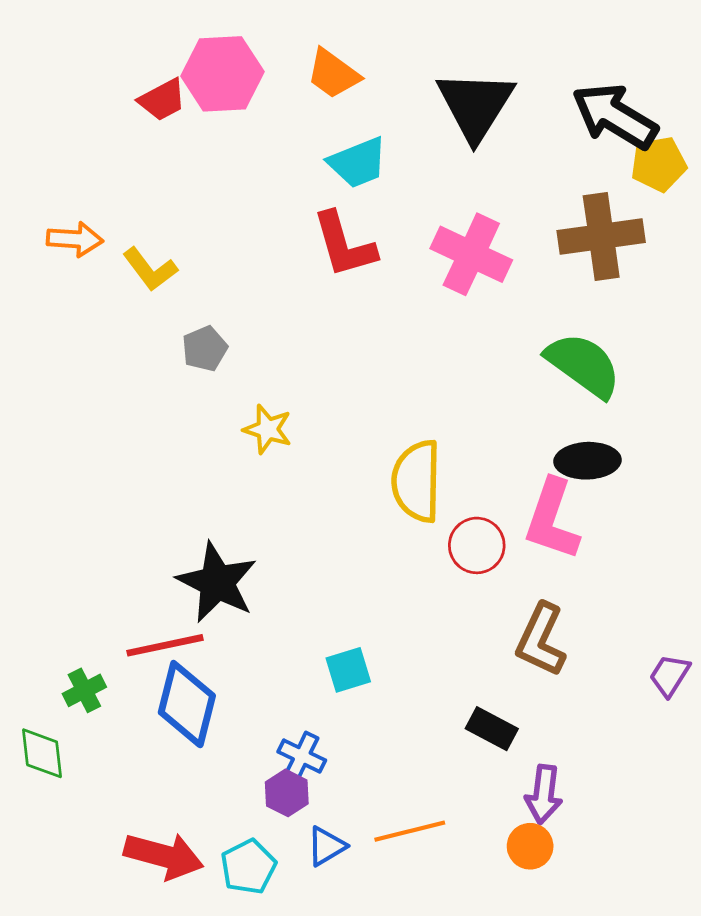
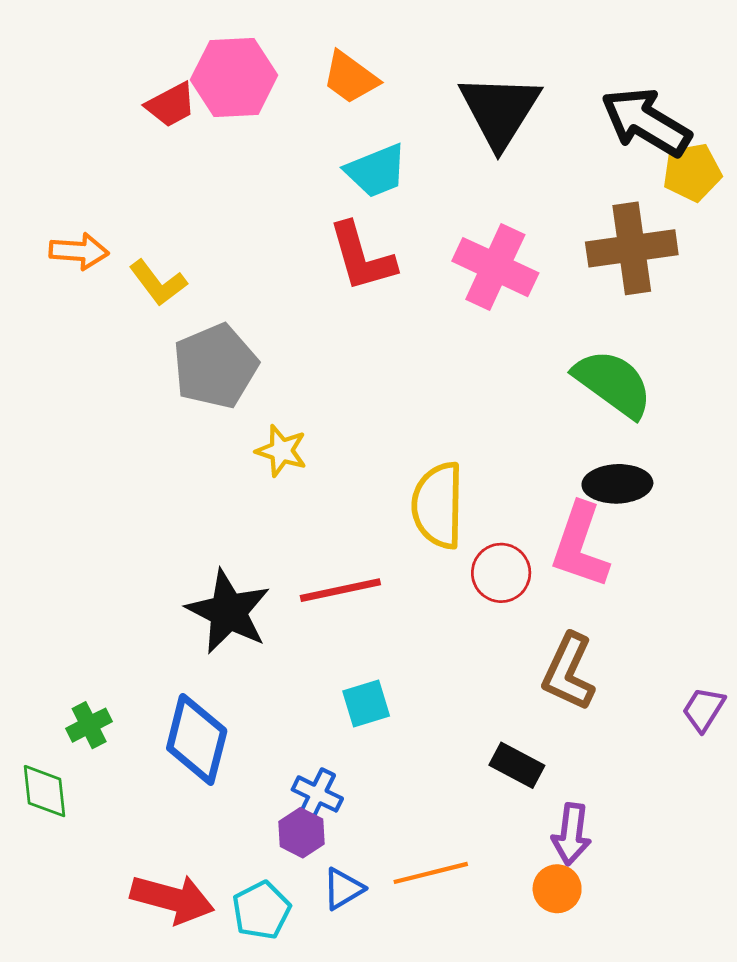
gray pentagon: (205, 349) -> (215, 366), size x1.8
red line: (165, 645) -> (340, 590), moved

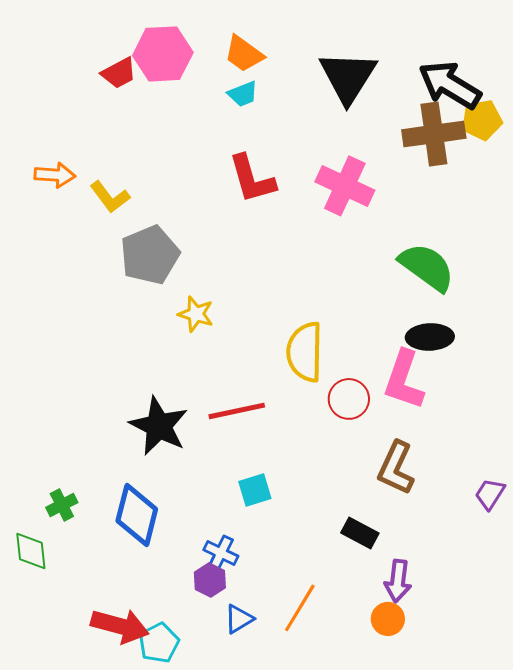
cyan trapezoid: (376, 171) -> (243, 94), moved, size x0.7
brown cross: (632, 248) -> (434, 134), moved
orange line: (431, 873) -> (300, 608), turned -45
cyan pentagon: (261, 910) -> (159, 643), moved

